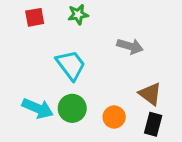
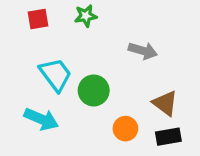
cyan trapezoid: (71, 65) -> (55, 75), moved
green circle: (72, 108) -> (94, 90), moved
black rectangle: (153, 124) -> (168, 137), turned 65

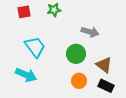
green circle: (94, 90) -> (76, 54), moved
black rectangle: (168, 137) -> (106, 86), turned 35

